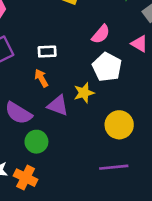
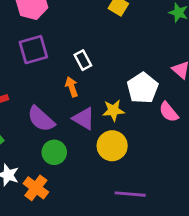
pink semicircle: (101, 34) -> (169, 112), moved, turned 90
white rectangle: (47, 52) -> (83, 60), turned 54
yellow circle: (119, 125) -> (112, 146), moved

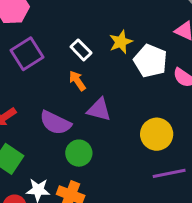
yellow star: (113, 110) -> (121, 42), moved
yellow circle: (112, 146) -> (157, 134), moved

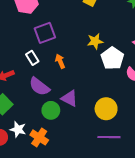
white rectangle: (81, 50) -> (32, 58), moved
purple square: (27, 54) -> (45, 33), moved
purple triangle: (99, 110) -> (70, 98), moved

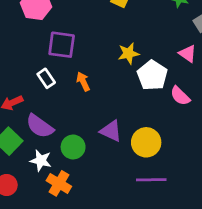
purple square: (45, 33) -> (62, 45), turned 30
purple semicircle: (39, 87) -> (40, 126), moved
purple triangle: (70, 98) -> (111, 131), moved
white star: (18, 129) -> (41, 161), moved

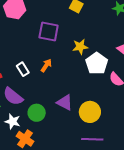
purple square: (62, 45) -> (49, 32), moved
white rectangle: (46, 78) -> (23, 69), moved
orange arrow: (83, 82) -> (46, 65), turned 56

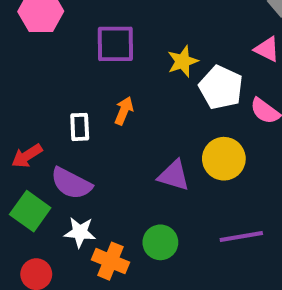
white rectangle: (23, 69) -> (80, 127), turned 40
yellow circle: (90, 112) -> (224, 159), moved
green circle: (37, 113) -> (160, 242), moved

